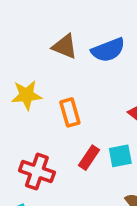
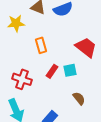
yellow star: (27, 95) -> (16, 23), moved

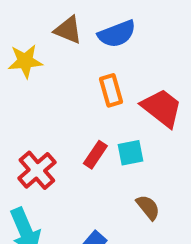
orange rectangle: (41, 45) -> (111, 90), moved
red cross: (22, 79) -> (37, 170), turned 30

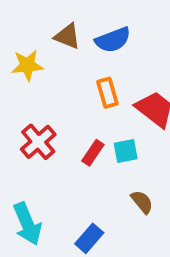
red cross: (37, 170) -> (38, 142), moved

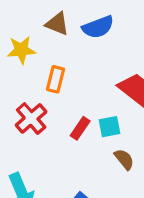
orange rectangle: (107, 93) -> (56, 79), moved, turned 30
brown semicircle: (142, 202) -> (124, 159), moved

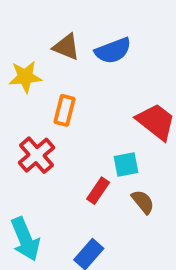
red rectangle: (80, 128) -> (98, 191), moved

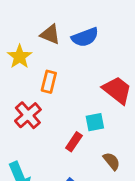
yellow star: (25, 77) -> (20, 57), turned -30
brown semicircle: (143, 202) -> (112, 161), moved

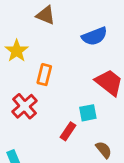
brown triangle: (50, 34) -> (46, 15), moved
blue semicircle: (85, 37) -> (94, 36), moved

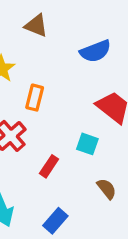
cyan square: (88, 113) -> (87, 144), turned 30
red rectangle: (68, 131) -> (49, 166), moved

